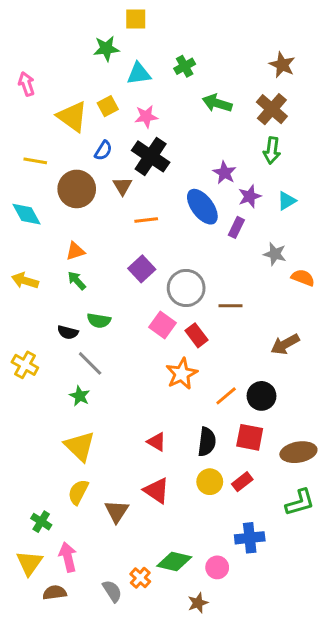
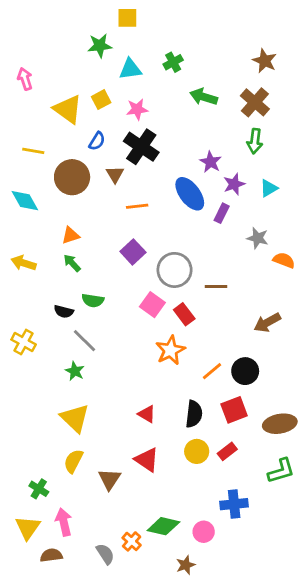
red square: (250, 437) -> (234, 410), turned -32

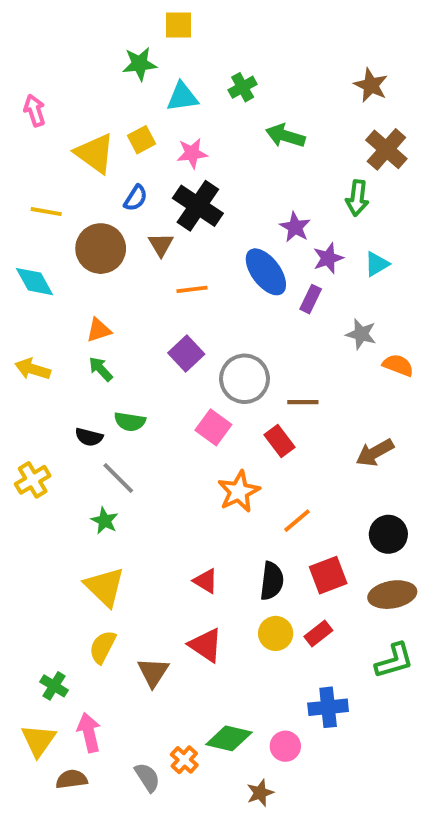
brown cross: (255, 102) -> (386, 149), moved
red rectangle: (184, 314) -> (280, 441), moved
yellow cross: (24, 342) -> (33, 480), turned 30
black circle: (245, 371) -> (388, 534), moved

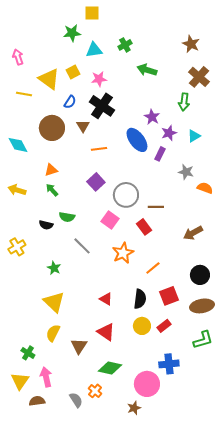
yellow line: (46, 212) -> (24, 94), moved
gray line: (118, 478) -> (82, 246), moved
green diamond: (229, 738) -> (110, 368), moved
pink circle: (285, 746) -> (147, 384), size x1.6

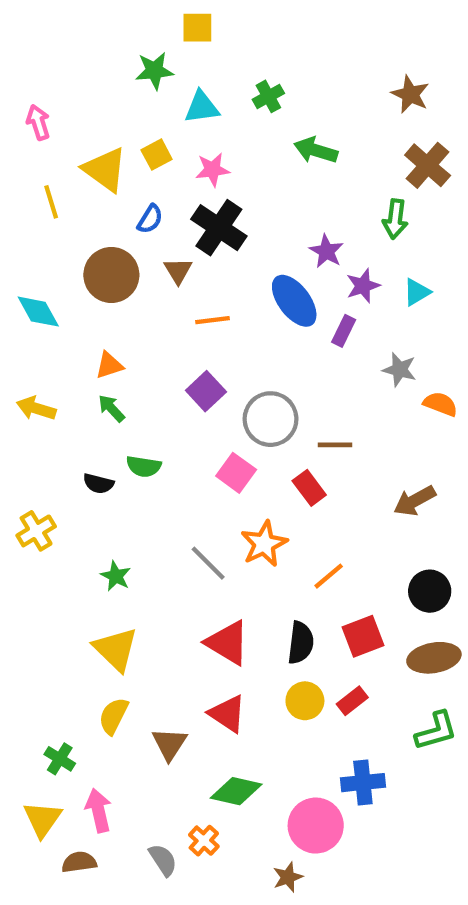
yellow line: (24, 94) -> (51, 202), turned 63
gray line: (82, 246) -> (208, 563), moved
red triangle: (106, 299) -> (228, 643), size x1.6

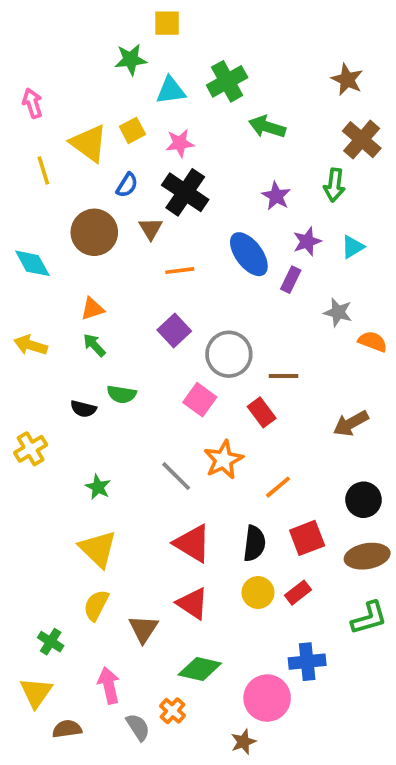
green cross: (268, 96) -> (227, 81), size x1.5
purple star: (326, 251) -> (276, 196), moved
pink arrow: (98, 810) -> (109, 685), moved

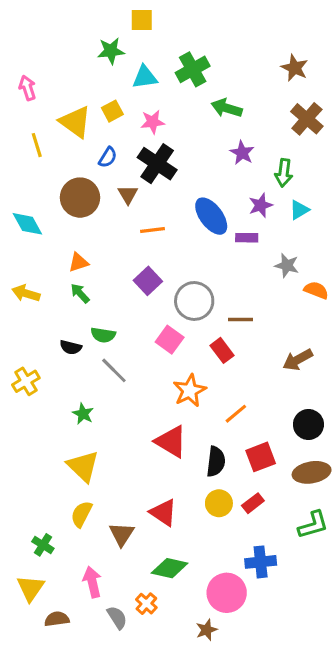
green arrow: (334, 185) -> (284, 173), moved
purple star: (276, 196) -> (242, 153), moved
purple rectangle: (291, 280) -> (247, 238), turned 65
gray line: (176, 476) -> (114, 370), moved
red triangle: (193, 543) -> (171, 441), moved

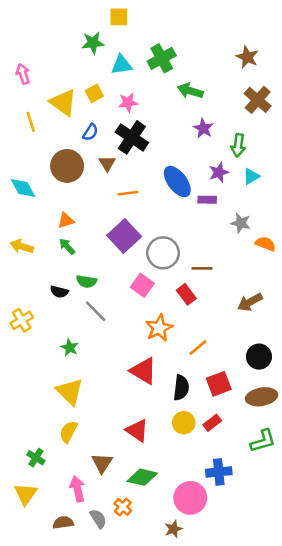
purple square: (148, 281) -> (124, 236), size x1.4
brown triangle: (122, 534) -> (102, 463), moved
brown semicircle: (57, 619) -> (63, 523), moved

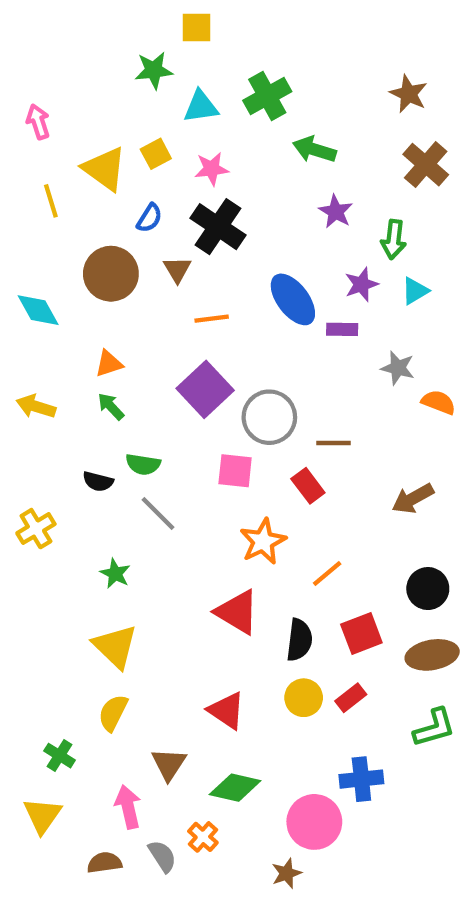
pink square: (142, 285) -> (235, 471), turned -30

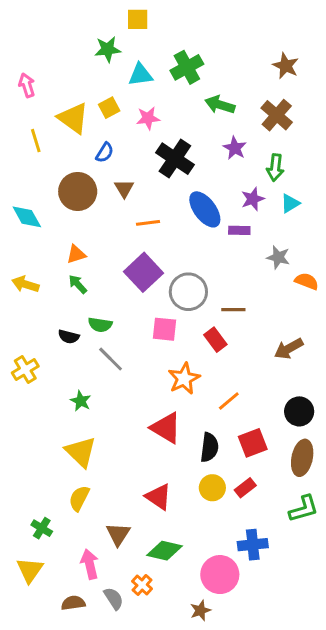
brown cross: (426, 165) -> (277, 115), moved
black cross: (218, 227) -> (175, 159), moved
brown ellipse: (432, 655) -> (302, 458), turned -68

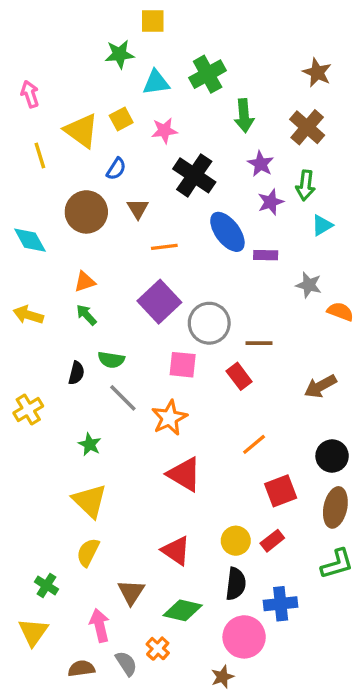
green arrow: (220, 105) -> (244, 116), turned -112
purple star: (253, 199) -> (271, 202), moved
black semicircle: (69, 337) -> (76, 373), turned -90
orange star: (184, 379) -> (169, 418), moved
black semicircle: (209, 447) -> (236, 584), moved

